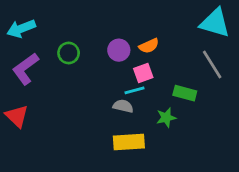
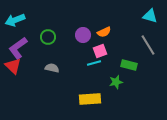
cyan triangle: (215, 23) -> (150, 16), size x0.7
gray semicircle: (123, 106) -> (52, 68), moved
red triangle: (17, 116) -> (13, 66), moved

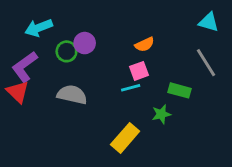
cyan arrow: (15, 20) -> (39, 28), moved
purple circle: (83, 35) -> (85, 43), moved
gray semicircle: (52, 68) -> (72, 95), size x1.5
yellow rectangle: (90, 99) -> (125, 138), turned -45

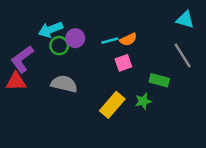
cyan arrow: (39, 28) -> (51, 30), moved
cyan line: (131, 88) -> (110, 41), moved
red triangle: (18, 92) -> (16, 81), turned -45
yellow rectangle: (125, 138) -> (112, 105), moved

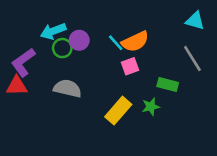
orange semicircle: (128, 39) -> (135, 42), size x1.5
cyan line: (110, 41) -> (116, 43), turned 63

